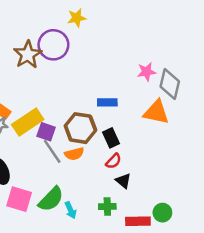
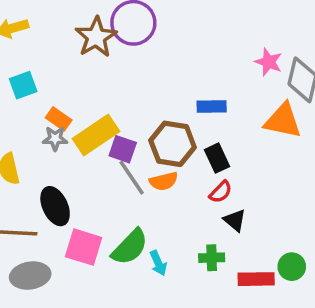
pink star: (147, 72) -> (269, 62), turned 30

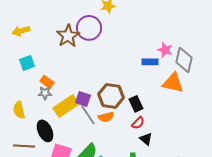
blue rectangle: (212, 106) -> (150, 62), moved
yellow rectangle: (96, 135) -> (66, 106), moved

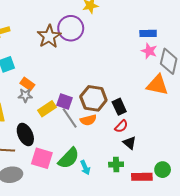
blue rectangle: (150, 62) -> (148, 33), moved
yellow rectangle: (66, 106) -> (47, 109), size x0.7

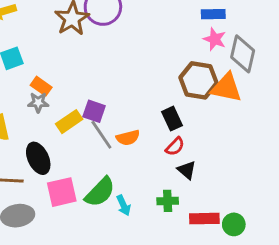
brown hexagon: (93, 98) -> (198, 80), moved
pink square: (42, 158) -> (62, 192), turned -30
green circle: (163, 170) -> (234, 224), moved

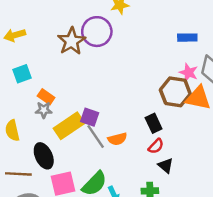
pink star: (215, 39) -> (189, 73), moved
yellow rectangle: (69, 122) -> (69, 126), size x1.4

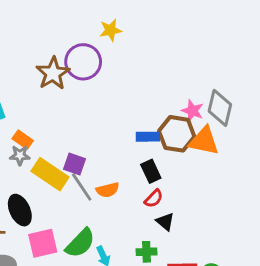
blue rectangle: (187, 38) -> (148, 137), moved
yellow rectangle: (69, 126) -> (50, 174), turned 68

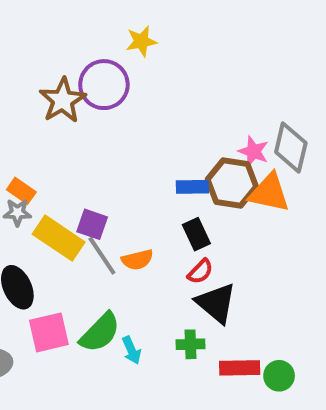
black triangle: (165, 222) -> (216, 303), size x1.6

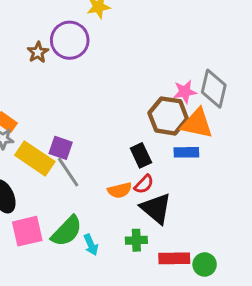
brown star: (63, 100) -> (38, 52), size x0.6
pink star: (253, 151) -> (185, 92), turned -30
blue rectangle: (192, 187) -> (186, 152), moved
orange semicircle: (137, 260) -> (120, 190), moved

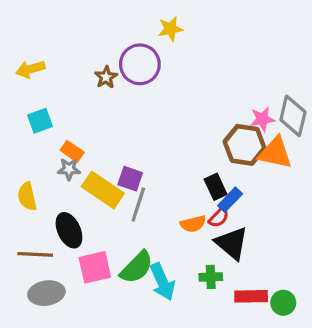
blue rectangle: (186, 152) -> (230, 200), moved, turned -45
gray line: (68, 172) -> (138, 204), turned 52
cyan arrow: (91, 245) -> (162, 282), size x1.6

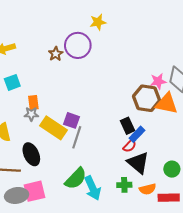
orange rectangle: (72, 151) -> (33, 102), turned 48
orange semicircle: (193, 224) -> (148, 189), moved
pink square: (95, 267) -> (34, 191), moved
red rectangle: (251, 296) -> (169, 198), moved
green circle: (283, 303) -> (172, 169), moved

